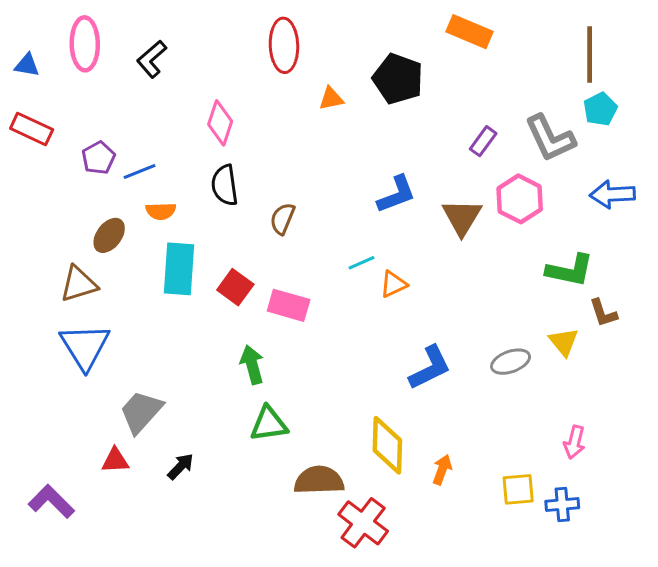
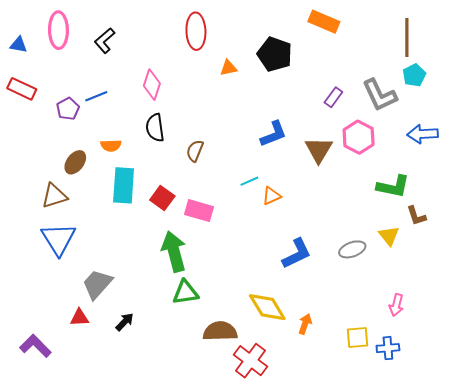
blue line: (140, 172) -> (96, 96), moved
green arrow: (252, 365) -> (174, 252), size x1.5
yellow diamond: (387, 445) -> (267, 307), turned -33

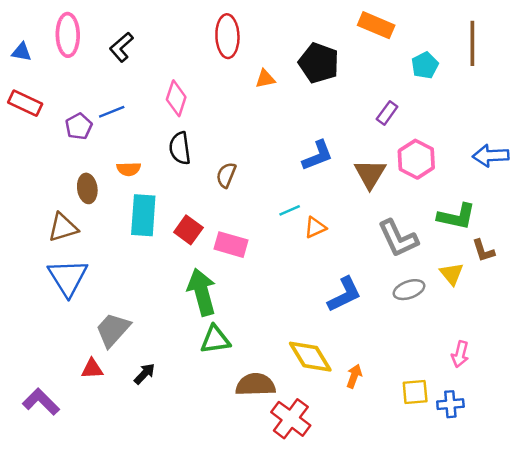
cyan pentagon: (414, 75) -> (425, 65), moved
gray L-shape: (380, 95) -> (398, 238), moved
brown ellipse: (75, 162) -> (87, 188), turned -45

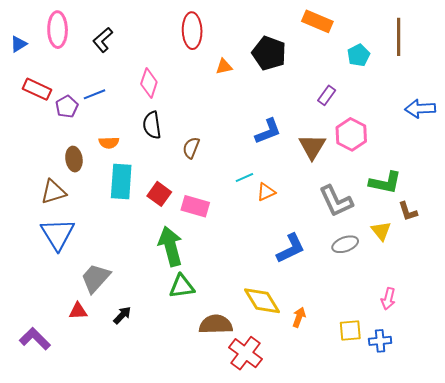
blue triangle: (21, 52) -> (18, 44), turned -42
red rectangle: (25, 103) -> (37, 89), moved
blue arrow: (491, 156) -> (420, 109), moved

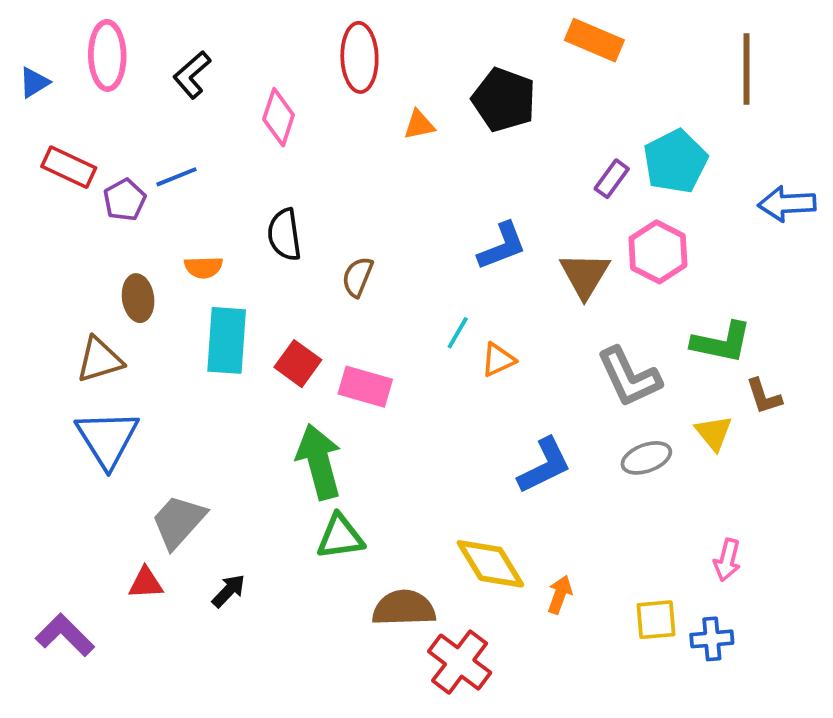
cyan pentagon: (358, 55) -> (675, 161), moved, size x1.5
pink diamond: (149, 83) -> (279, 117), moved
cyan line: (244, 177) -> (458, 333), turned -36

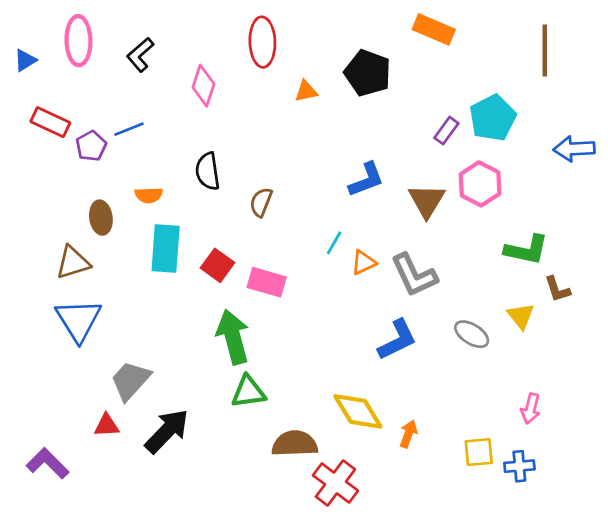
gray L-shape: (629, 377) -> (414, 275), moved
gray ellipse: (646, 458) -> (472, 334), turned 52
black arrow: (229, 591) -> (167, 431), size x1.8

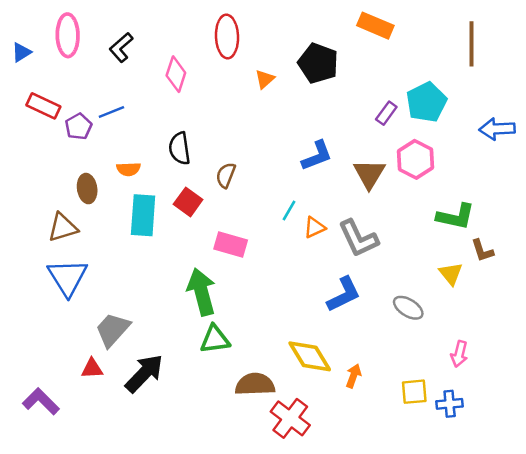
orange triangle: (306, 91) -> (265, 79), turned -30
red square: (217, 265) -> (188, 202), moved
gray ellipse: (472, 334) -> (408, 308), moved

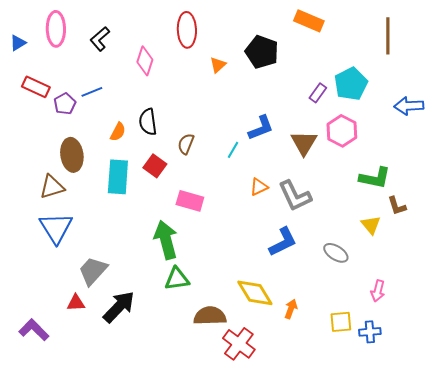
orange semicircle: (128, 169) -> (118, 132), moved, turned -60
brown ellipse: (87, 189) -> (72, 155), size x1.4
cyan line: (289, 210) -> (233, 150), moved

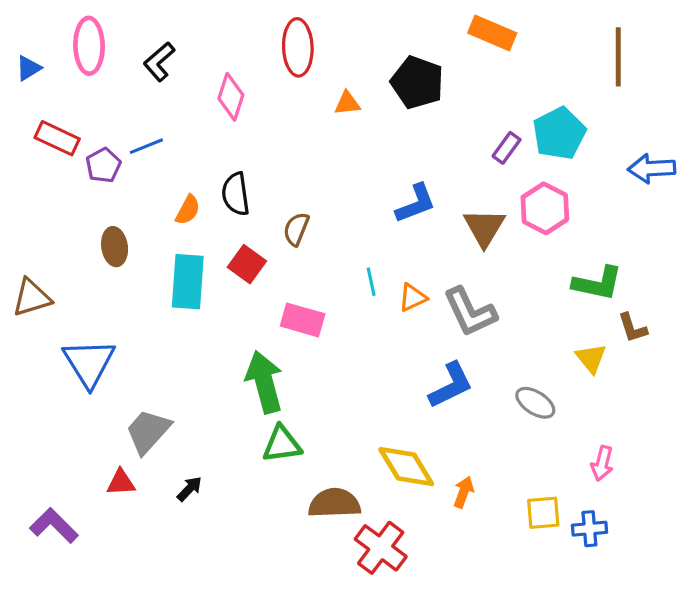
orange triangle: (218, 65) -> (347, 103), turned 36
cyan line: (233, 150) -> (371, 282), moved, turned -42
brown ellipse: (72, 155) -> (115, 247), size x0.7
brown triangle: (52, 187) -> (32, 298), moved
black arrow: (119, 307) -> (189, 489), size x0.5

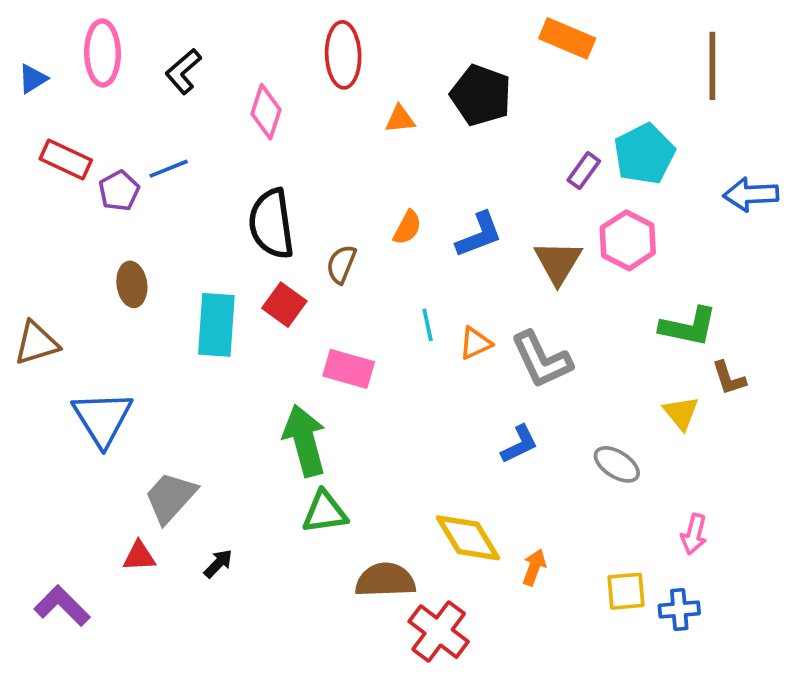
black semicircle: (236, 194) -> (271, 224), size x1.4
orange semicircle: (188, 210) -> (407, 227), moved
blue L-shape: (451, 385) -> (519, 444), size x0.7

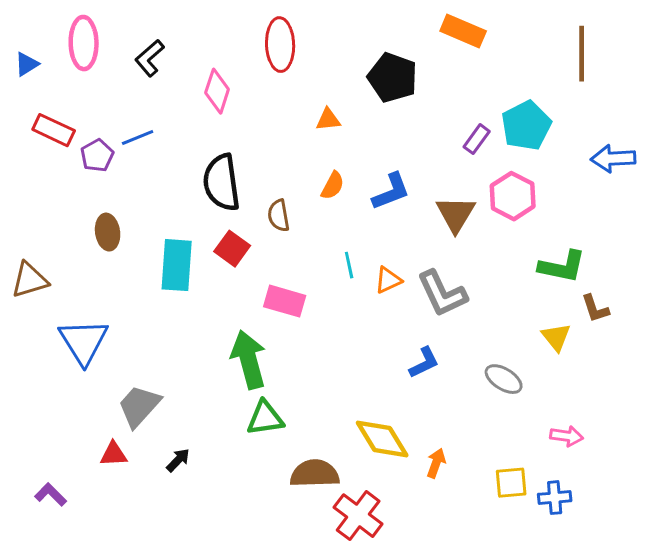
orange triangle: (400, 119) -> (328, 120), moved
brown semicircle: (341, 264) -> (279, 216), turned -32
pink arrow: (694, 534) -> (567, 436), turned -96
purple L-shape: (62, 606) -> (51, 495), size x0.7

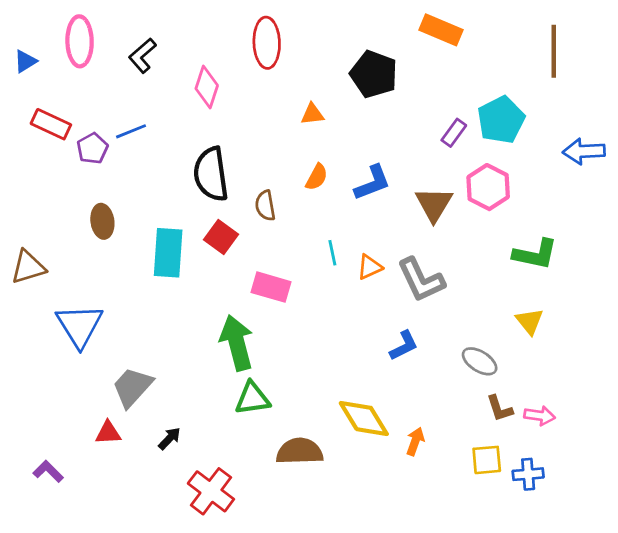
brown L-shape: (595, 309) -> (500, 408), moved
red cross: (358, 516) -> (211, 491), moved

